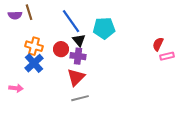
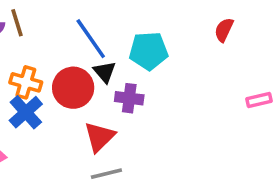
red semicircle: (158, 44) -> (224, 30), moved
red circle: (61, 49) -> (73, 88), size x1.5
purple cross: (78, 56) -> (129, 98), moved

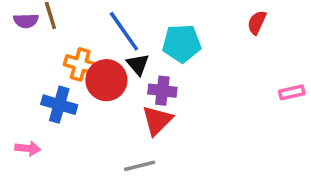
orange cross: (26, 82) -> (80, 64), moved
blue cross: (26, 112) -> (59, 105), turned -32
red triangle: (99, 137) -> (157, 120), moved

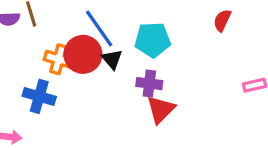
red circle: (106, 80) -> (83, 54), moved
purple cross: (162, 91) -> (149, 84), moved
red triangle: (157, 120) -> (161, 109), moved

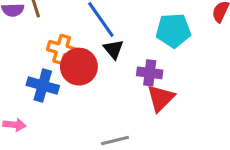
cyan pentagon: (153, 40) -> (173, 30), moved
red circle: (83, 54) -> (79, 67), moved

